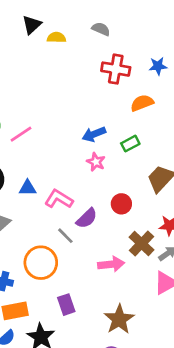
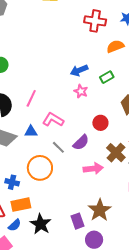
pink line: (21, 134) -> (31, 98), moved, turned -30
blue triangle: (27, 188) -> (31, 132), moved
purple semicircle: (87, 218) -> (81, 142), moved
purple rectangle: (66, 305) -> (77, 221), moved

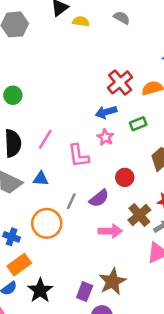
red cross: (95, 21) -> (120, 82), moved, turned 35
pink L-shape: (53, 120) -> (79, 156), moved, turned -135
gray line: (58, 147) -> (71, 201), turned 64
orange rectangle: (21, 205) -> (19, 265), turned -30
purple rectangle: (77, 221) -> (85, 292), turned 35

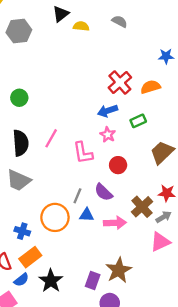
red circle: (125, 177) -> (118, 165), moved
blue triangle: (41, 179) -> (87, 215), moved
purple semicircle: (99, 198) -> (103, 192), turned 84

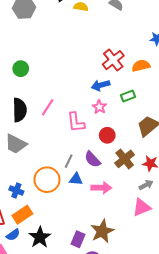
brown cross: (142, 207) -> (125, 159), moved

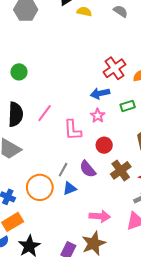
blue triangle: (76, 179) -> (70, 188), turned -32
pink arrow: (101, 188) -> (100, 216), moved

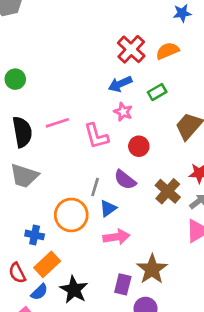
pink line: (45, 113) -> (57, 123), turned 48
brown cross: (121, 170) -> (168, 191), moved
pink arrow: (100, 216) -> (116, 237), moved

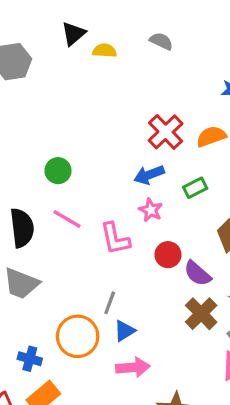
green circle: (15, 79) -> (58, 171), moved
pink line: (57, 123) -> (67, 219), turned 45
purple semicircle: (125, 180) -> (197, 273), moved

